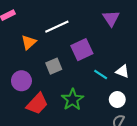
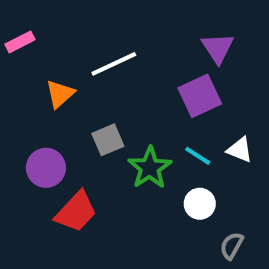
purple square: (82, 50) -> (200, 96), moved
green star: (72, 100) -> (150, 168), moved
white circle: (117, 100) -> (200, 204), moved

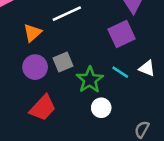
purple circle: (46, 168) -> (35, 67), moved
white circle: (200, 204) -> (101, 108), moved

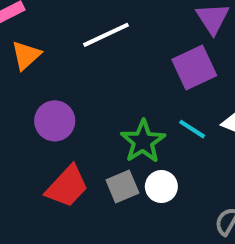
orange triangle: (33, 33) -> (26, 55), moved
gray square: (63, 62) -> (122, 187), moved

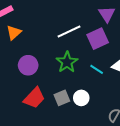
white line: (106, 35) -> (69, 32), moved
green star: (143, 141) -> (67, 62), moved

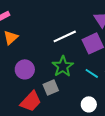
gray square: (62, 98) -> (51, 87), moved
white circle: (81, 98) -> (89, 104), moved

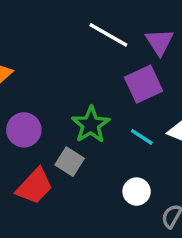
white line: (65, 36) -> (108, 35), moved, turned 55
gray square: (51, 87) -> (70, 162), turned -35

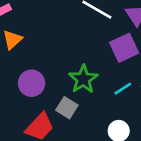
cyan line: (142, 137) -> (123, 89), turned -66

